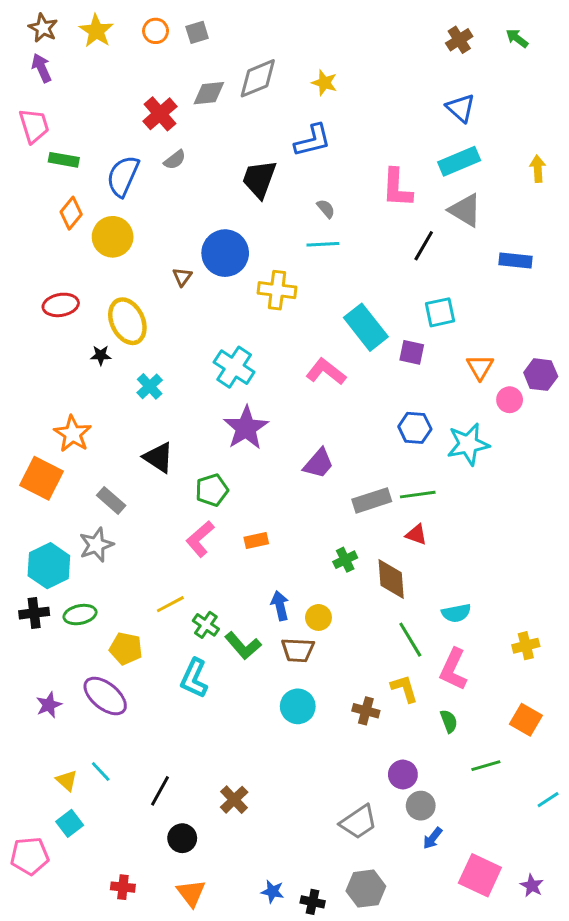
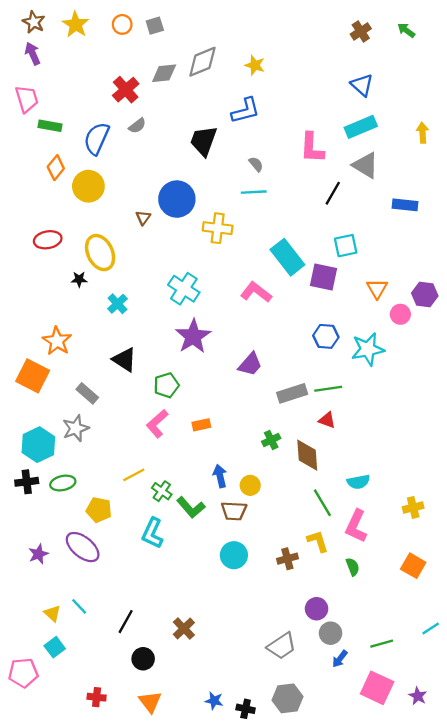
purple square: (412, 352) -> (324, 277), size x1.4
brown cross: (366, 711) -> (287, 559), turned -30
green line: (486, 766) -> (382, 644), moved

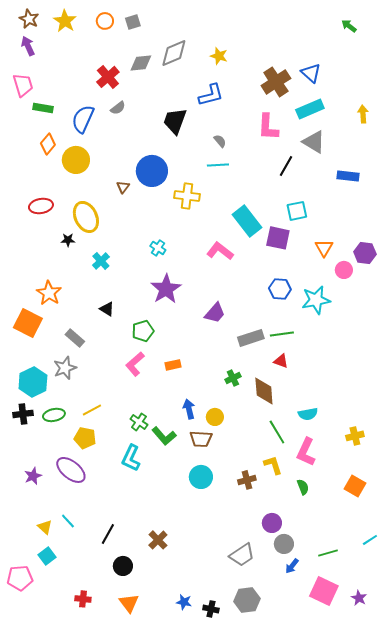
brown cross: (361, 31) -> (276, 82), moved, size x1.6
cyan cross: (184, 289) -> (158, 248), size x0.6
black triangle: (124, 360) -> (107, 309), size x0.7
yellow line: (134, 475) -> (92, 410), moved

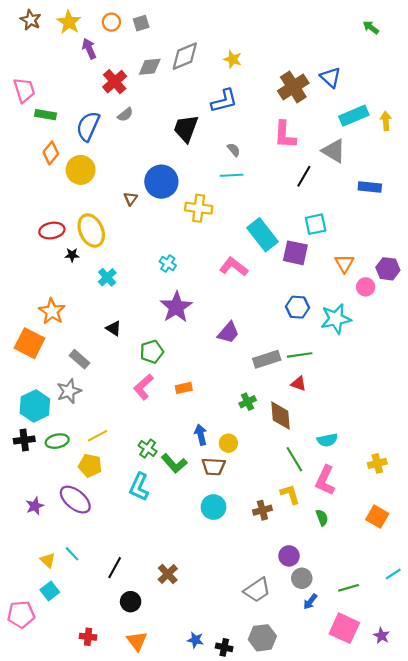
purple arrow: (28, 46) -> (89, 49), moved
cyan rectangle: (310, 109) -> (354, 116), moved
red ellipse: (41, 206) -> (52, 231), moved

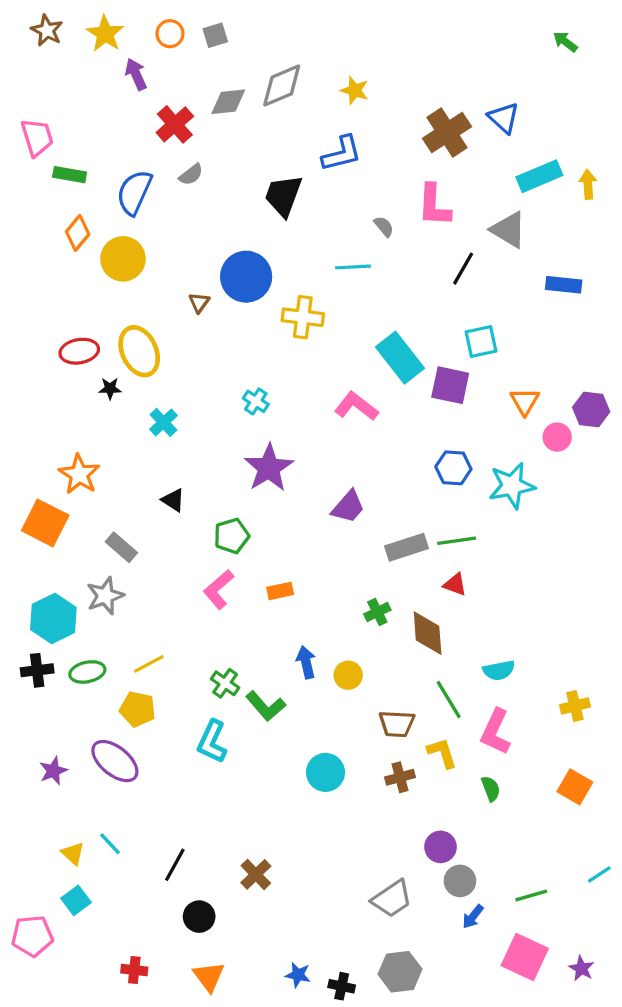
gray semicircle: (234, 150) -> (384, 226), moved
brown trapezoid: (214, 467) -> (397, 724), moved

